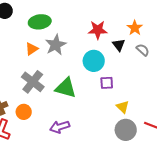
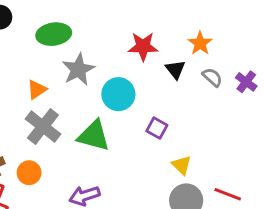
orange triangle: (32, 49) -> (37, 90), moved
cyan circle: (94, 61) -> (118, 94), moved
purple square: (107, 83) -> (157, 128), turned 32

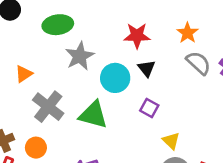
black triangle: (175, 70) -> (147, 68), moved
gray semicircle: (212, 77) -> (198, 63), size x1.4
orange triangle: (37, 90) -> (24, 74), moved

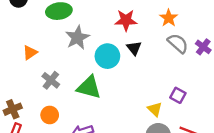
gray cross: (48, 107) -> (51, 80), size x0.7
purple square: (149, 108) -> (178, 95), moved
orange circle: (36, 148) -> (50, 115), moved

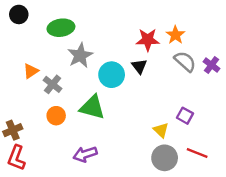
red star: (126, 20) -> (148, 40), moved
gray cross: (51, 80) -> (53, 84), moved
orange circle: (50, 115) -> (56, 116), moved

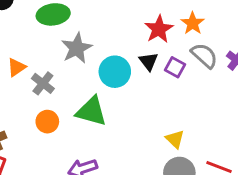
red star: (148, 40) -> (159, 29), turned -30
purple square: (185, 116) -> (175, 67), moved

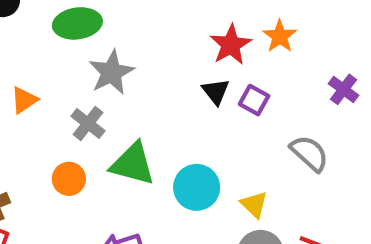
gray semicircle: (204, 56) -> (309, 153), moved
cyan circle: (115, 72) -> (197, 187), moved
gray cross: (43, 83) -> (88, 123), moved

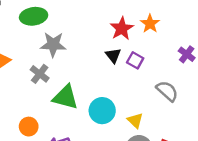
gray star: (111, 72) -> (53, 44), turned 30
orange circle: (69, 179) -> (29, 127), moved

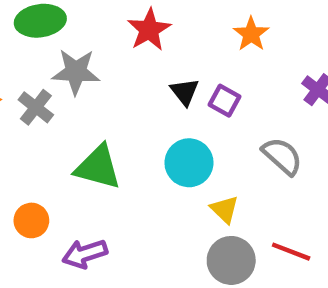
red star: (122, 29) -> (149, 30), moved
gray cross: (40, 74) -> (36, 107), moved
cyan circle: (102, 111) -> (189, 163), moved

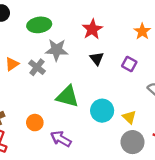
black triangle: (185, 92) -> (97, 59), moved
cyan circle: (189, 163) -> (102, 111), moved
purple arrow: (85, 254) -> (61, 139), turned 48

